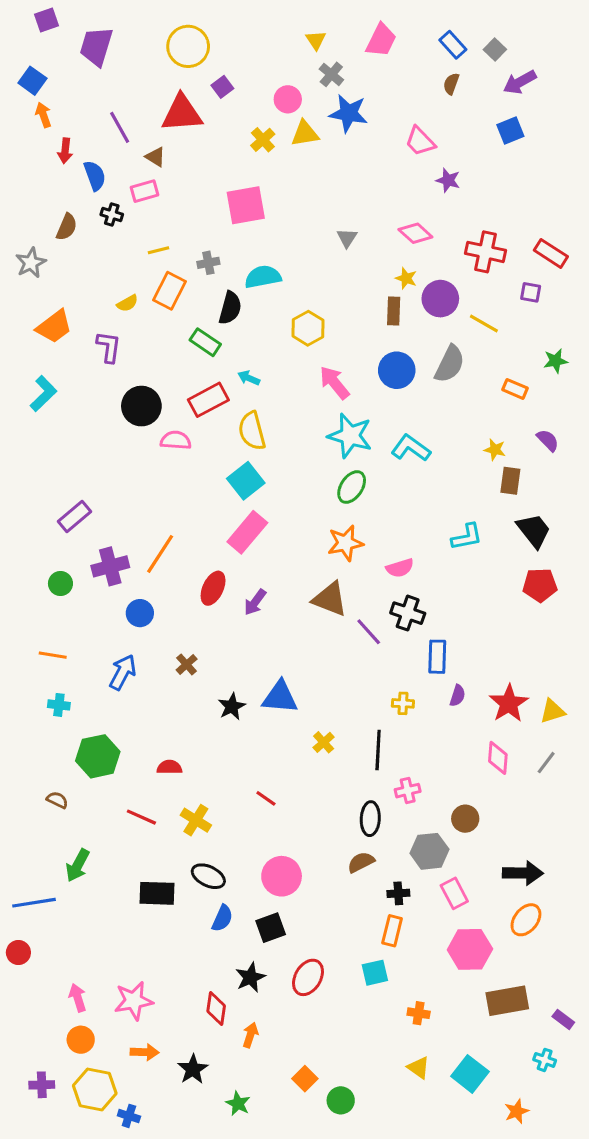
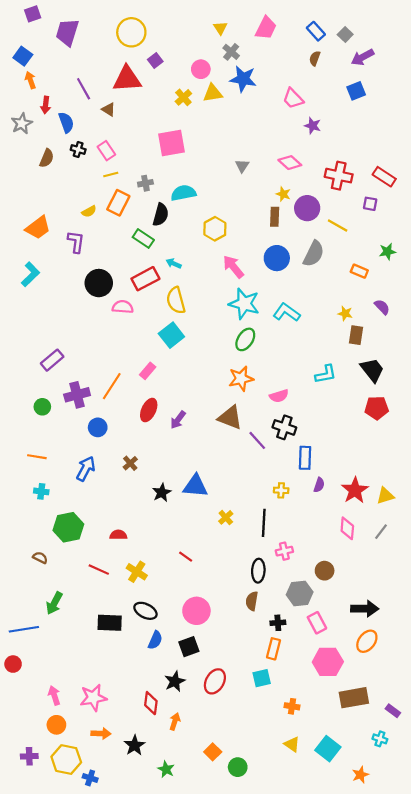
pink rectangle: (145, 191) -> (106, 151), moved, turned 72
gray star: (31, 263) -> (22, 123), moved
pink rectangle: (247, 532) -> (148, 371), moved, size x0.6
brown semicircle: (361, 862) -> (252, 601), turned -54

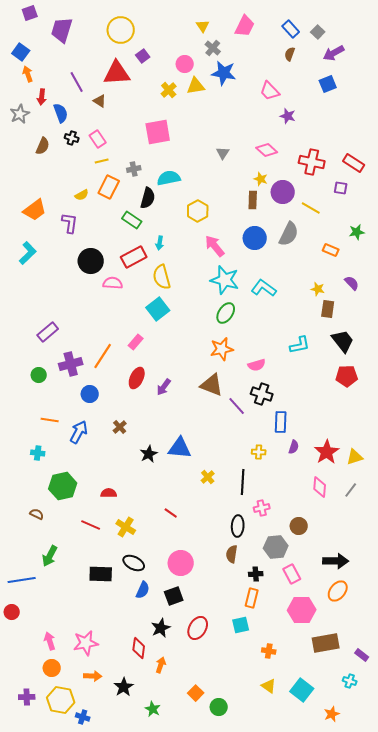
cyan arrow: (174, 263) -> (160, 243), turned -104
orange line: (37, 457) -> (50, 420), moved

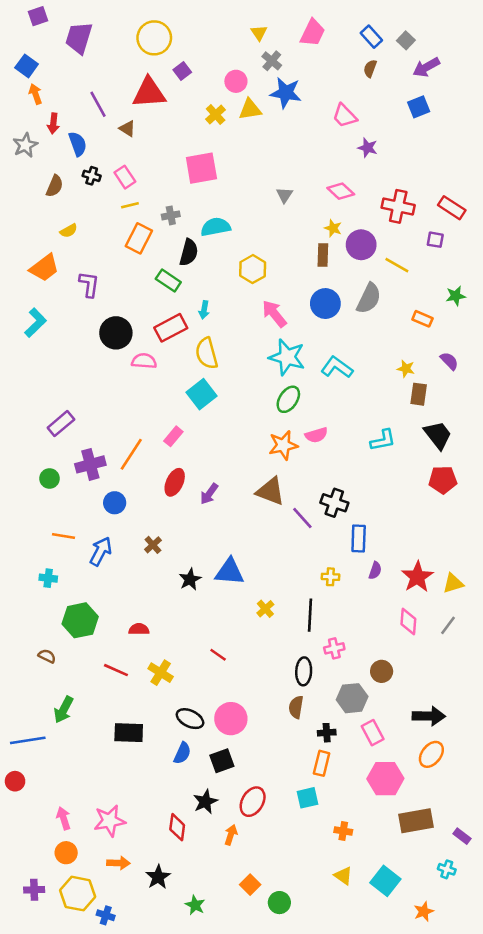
yellow semicircle: (82, 195) -> (69, 231), moved
pink semicircle: (257, 365) -> (316, 435), moved
black ellipse: (134, 563) -> (190, 719), moved
orange arrow: (161, 665) -> (231, 835), moved

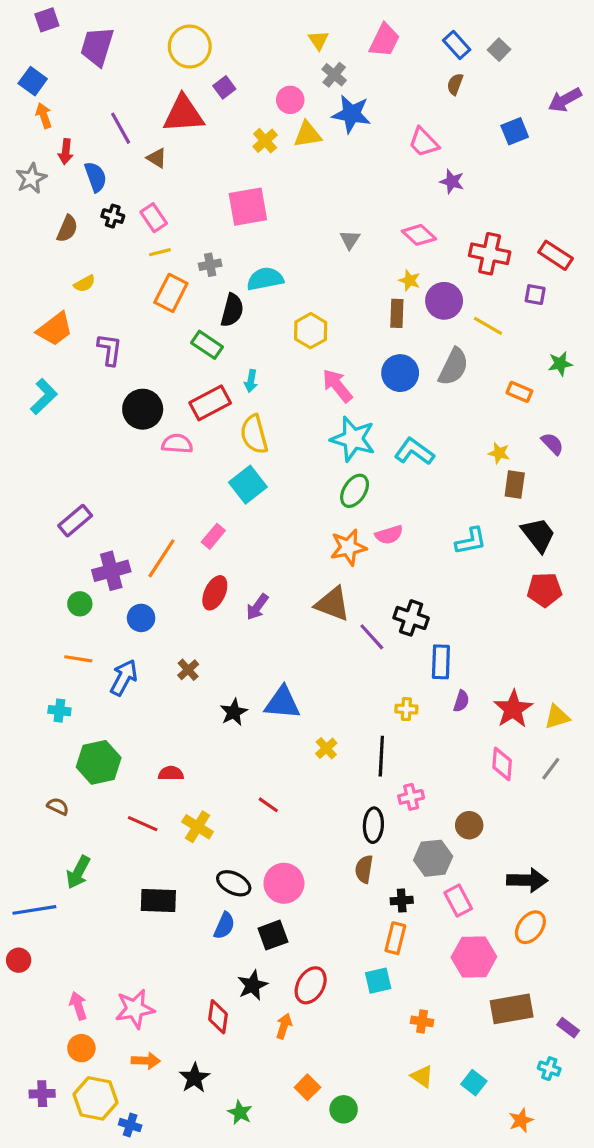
purple arrow: (426, 67) -> (565, 100), moved
green circle: (49, 478) -> (80, 604), moved
cyan square: (385, 881) -> (474, 1083), size x0.7

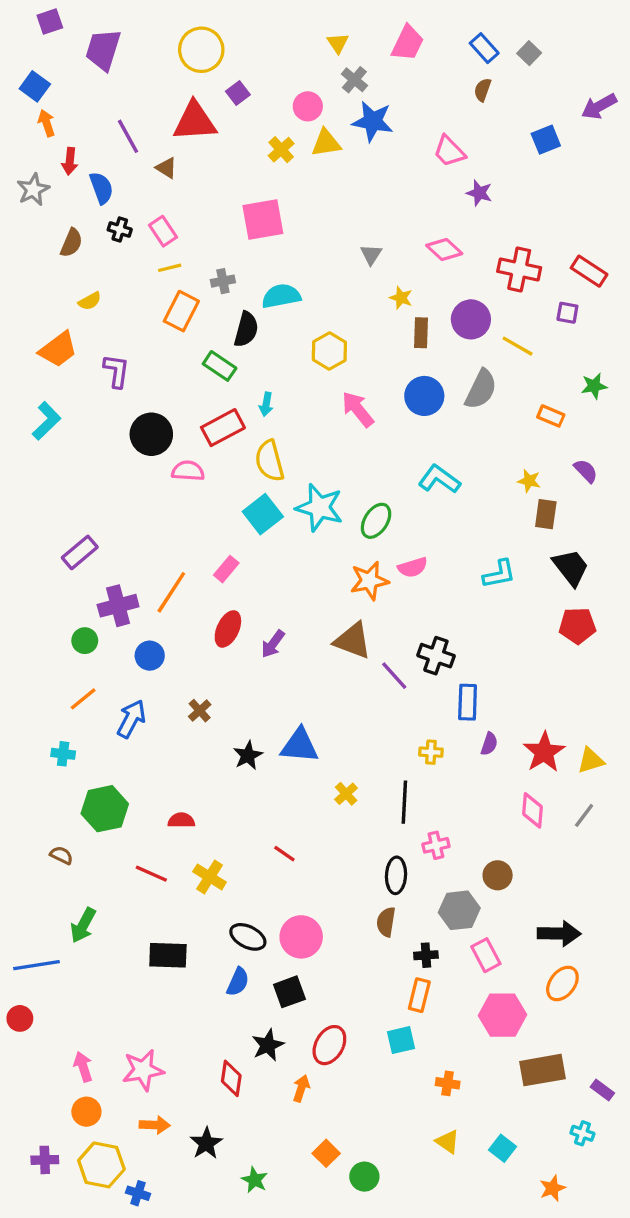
yellow star: (410, 280) -> (401, 298), moved
cyan star: (353, 439) -> (319, 507), moved
orange line: (78, 659) -> (83, 699), turned -48

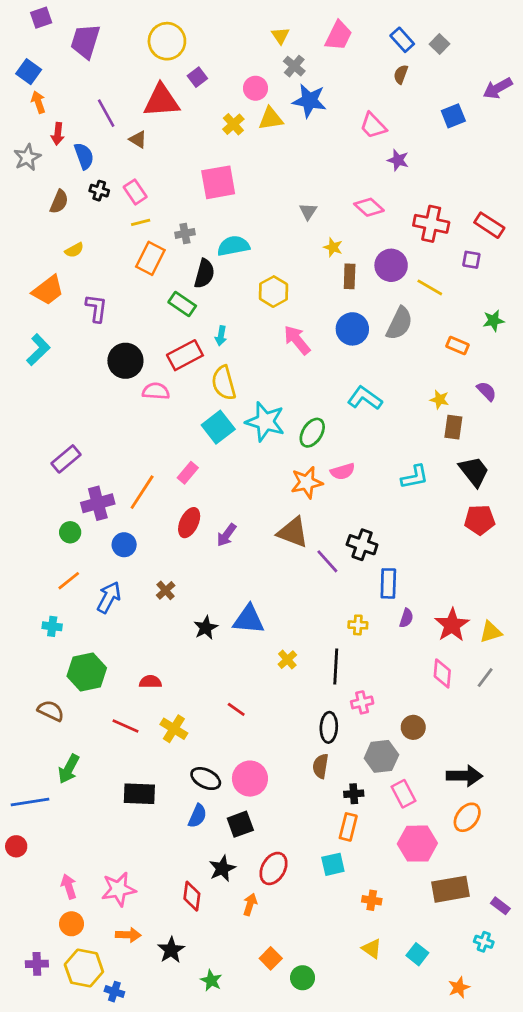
brown semicircle: (61, 855) -> (51, 711), size x1.4

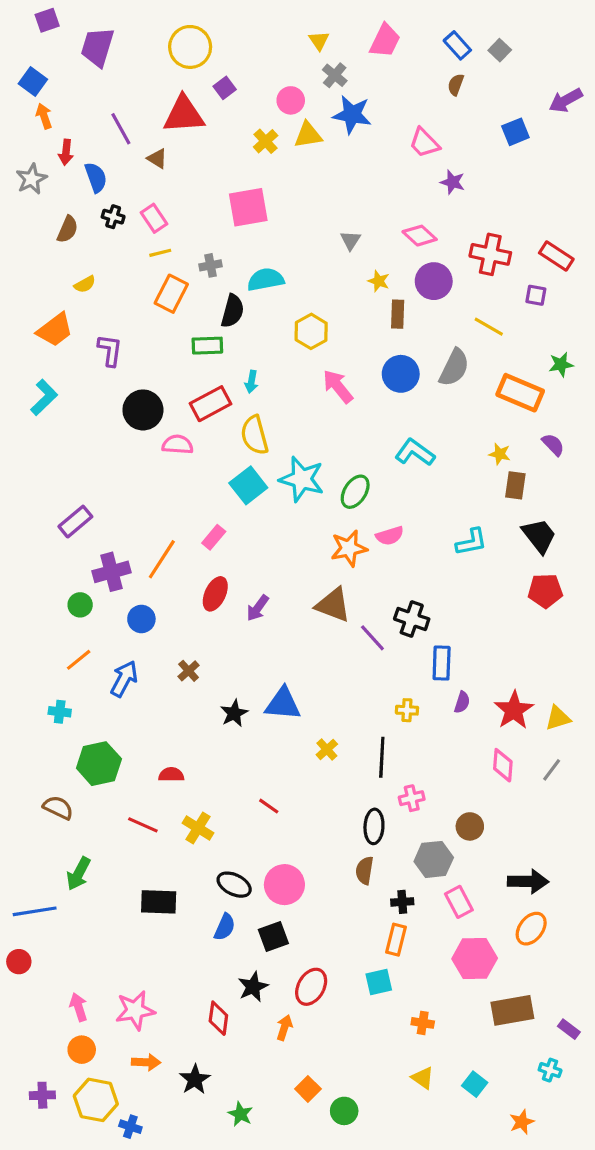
purple circle: (391, 265) -> (434, 281), moved
green rectangle: (182, 304) -> (207, 346), turned -36
orange rectangle: (457, 346) -> (520, 393), size x1.8

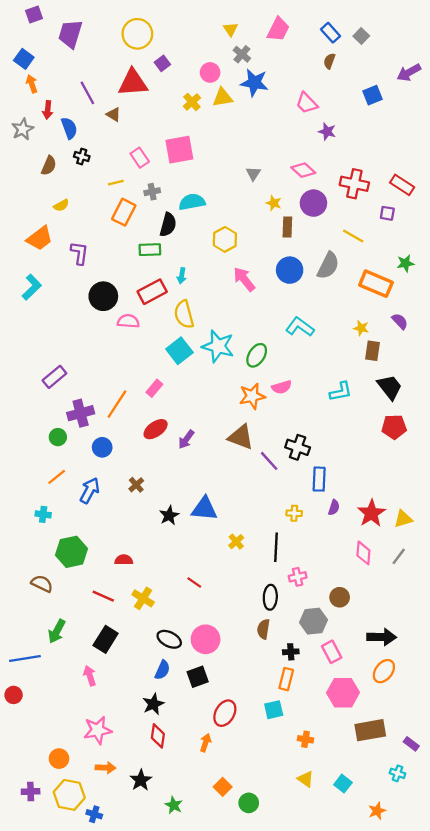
pink rectangle: (154, 218) -> (140, 158), moved
red ellipse: (215, 594) -> (156, 429), turned 30
black rectangle: (159, 902) -> (106, 639), moved, turned -60
black star: (253, 987) -> (153, 704), moved
pink arrow: (79, 1007) -> (90, 676), moved

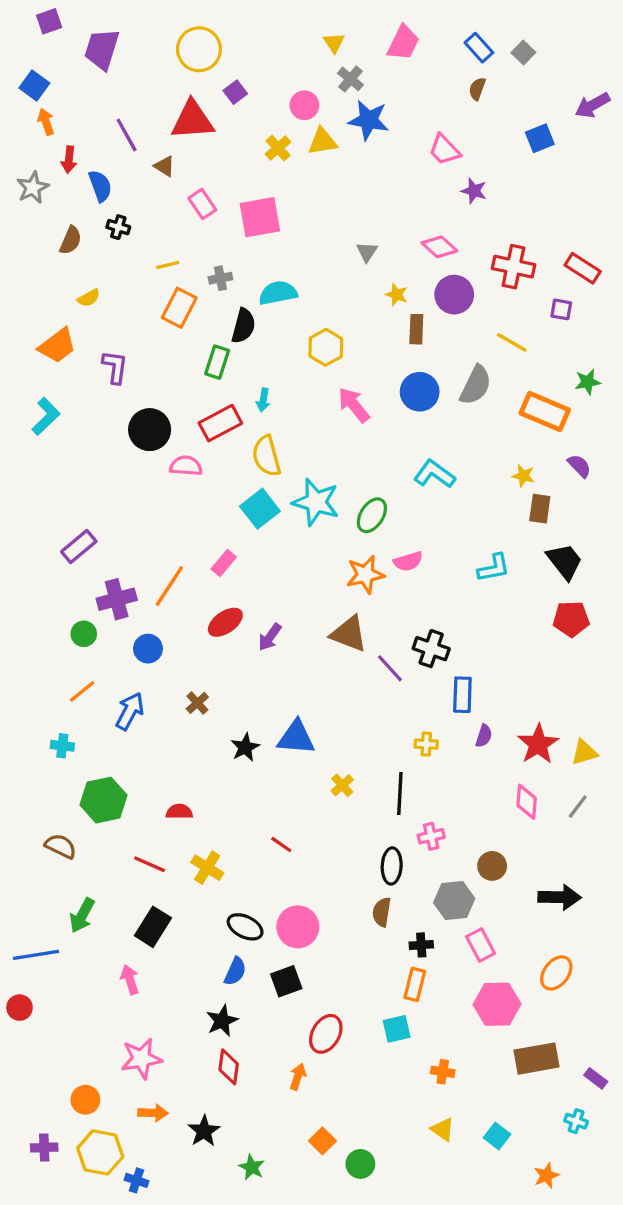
pink rectangle: (140, 158) -> (202, 204), moved
green rectangle: (150, 250) -> (217, 362), turned -70
black arrow: (382, 637) -> (560, 897), moved

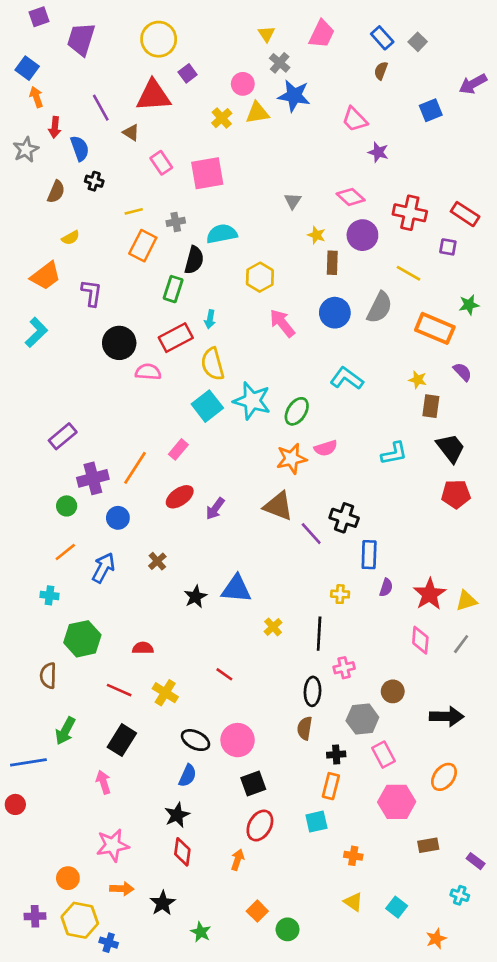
brown semicircle: (61, 846) -> (48, 676), turned -115
black square: (286, 981) -> (253, 783), moved
brown rectangle: (537, 1059) -> (428, 845), size x0.6

